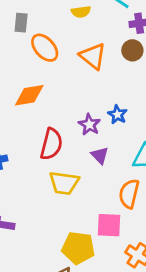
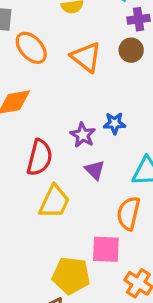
blue star: (117, 115) -> (115, 123), turned -30
yellow trapezoid: (64, 183) -> (54, 202), turned -72

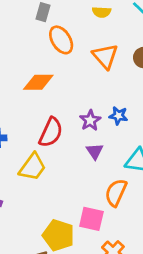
yellow trapezoid: (54, 202) -> (32, 167), moved

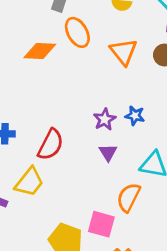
orange diamond: (38, 82) -> (40, 51), moved
red semicircle: (51, 132) -> (51, 145), moved
yellow trapezoid: (32, 167) -> (29, 182), moved

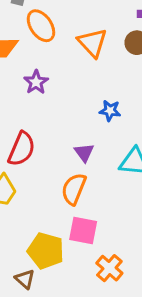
purple star: (105, 119) -> (36, 82), moved
orange semicircle: (129, 197) -> (74, 189), moved

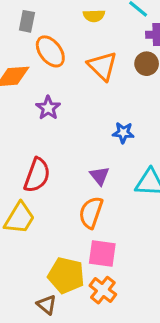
orange cross: (109, 268) -> (103, 290), moved

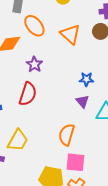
red semicircle: (37, 175) -> (28, 94), moved
purple triangle: (100, 176) -> (82, 101), moved

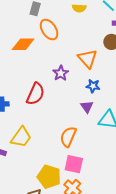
orange triangle: (70, 34) -> (87, 59), moved
purple star: (34, 64) -> (61, 73), moved

